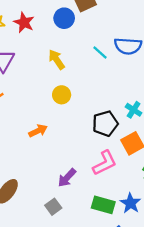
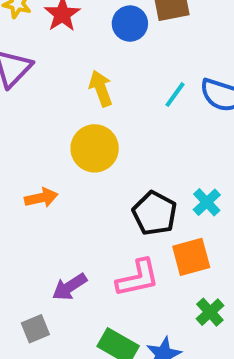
cyan line: (100, 53) -> (175, 95), turned 70
yellow circle: (62, 95) -> (95, 148), size x1.5
black pentagon: (105, 124) -> (155, 213), turned 30

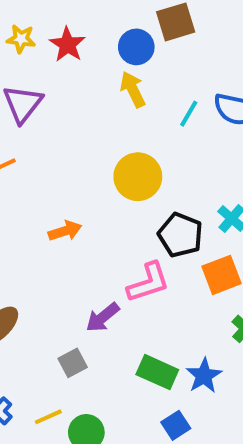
yellow arrow: (101, 88) -> (133, 89), moved
yellow circle: (95, 148) -> (138, 177), moved
pink L-shape: (138, 278) -> (148, 282), moved

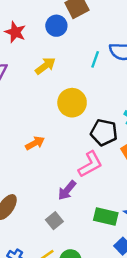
yellow arrow: (133, 89) -> (45, 66), moved, turned 90

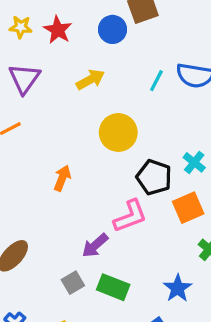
orange arrow: (35, 143) -> (62, 178), turned -48
green rectangle: (106, 216) -> (113, 287), moved

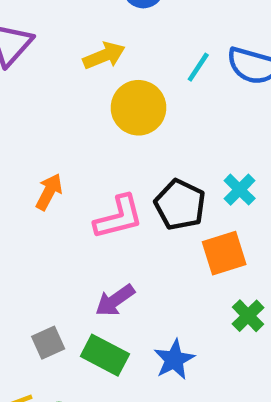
yellow circle: (118, 132) -> (138, 108), moved
pink L-shape: (130, 216) -> (118, 217), moved
purple arrow: (95, 245) -> (115, 300), moved
blue star: (178, 288) -> (174, 360), moved

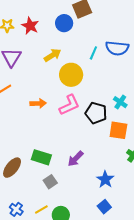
orange arrow: (49, 192) -> (38, 103), moved, turned 70
pink L-shape: (118, 217) -> (69, 105), moved
orange square: (224, 253) -> (118, 130), turned 36
green rectangle: (105, 355) -> (41, 157), moved

